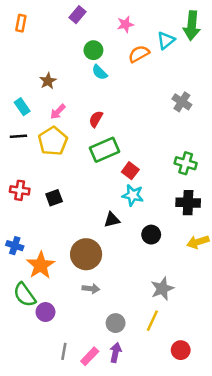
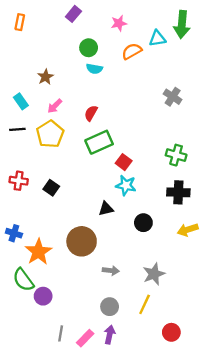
cyan triangle: (166, 40) -> (157, 38), turned 30
cyan semicircle: (100, 72) -> (94, 69), turned -35
black square: (54, 198) -> (51, 188), turned -35
gray arrow: (91, 289) -> (111, 270), moved

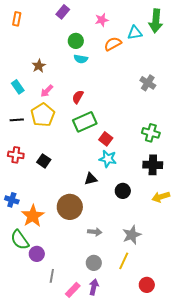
black line: (17, 129) -> (17, 120), moved
gray line: (61, 333) -> (52, 276), moved

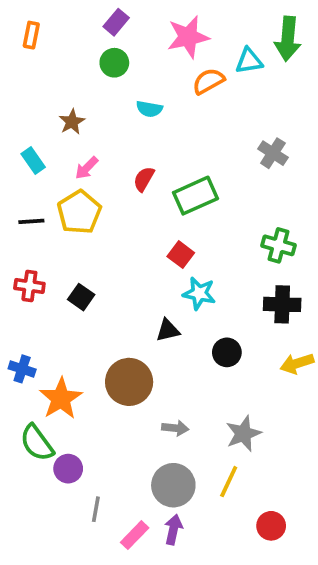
pink star: (102, 20) -> (188, 37), size x1.6
green circle: (76, 41) -> (114, 63), moved
green rectangle: (85, 122) -> (195, 196), moved
red square: (106, 139) -> (181, 255), moved
gray circle: (94, 263) -> (173, 485), size x1.5

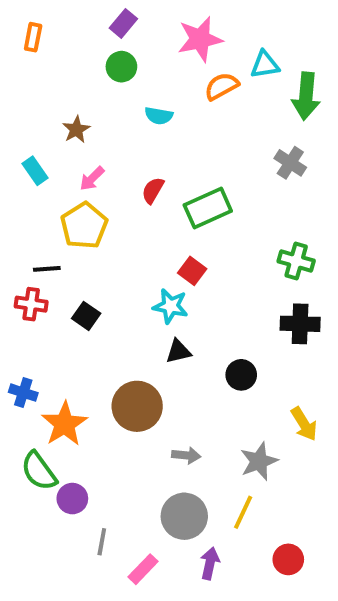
green arrow: (288, 39) -> (306, 96), moved
black line: (31, 221) -> (47, 269), moved
cyan star: (199, 293) -> (171, 306), moved
yellow arrow: (297, 363) -> (304, 424), moved, turned -104
purple arrow: (173, 529) -> (210, 563), moved

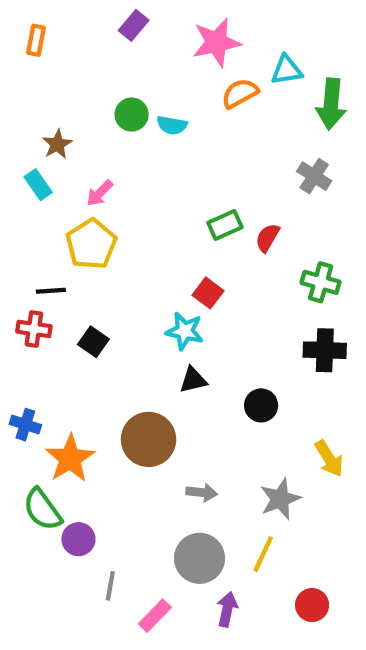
green circle: (121, 67) -> (132, 115), moved
brown star: (76, 129) -> (57, 144), moved
red semicircle: (153, 190) -> (267, 238), moved
green rectangle: (208, 208) -> (225, 225), size x0.7

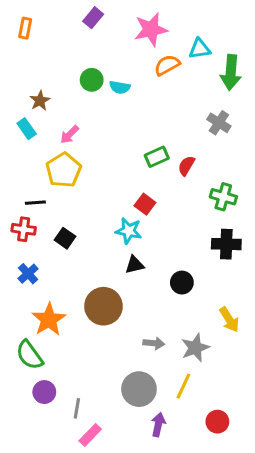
blue cross: (25, 425) -> (28, 274), moved, turned 30
gray arrow: (202, 492) -> (154, 343), moved
purple circle: (78, 539) -> (44, 392), moved
pink rectangle: (155, 616) -> (90, 435), moved

